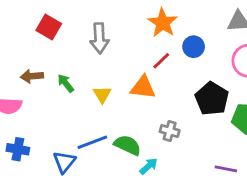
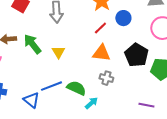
green arrow: (66, 83) -> (32, 44), size x1.5
orange triangle: (143, 87) -> (101, 53), moved
blue triangle: (64, 162) -> (31, 100), turned -30

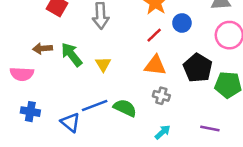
cyan arrow: (91, 103) -> (163, 132), moved

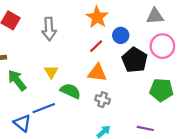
green arrow: (72, 55) -> (17, 80), moved
black pentagon: (198, 68) -> (135, 60), moved
green semicircle: (125, 108) -> (70, 91), moved

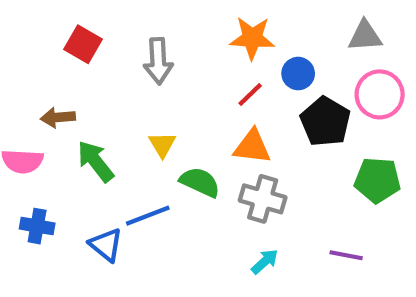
orange star: (97, 17) -> (252, 38), turned -30
gray cross: (103, 100) -> (263, 199), size x1.5

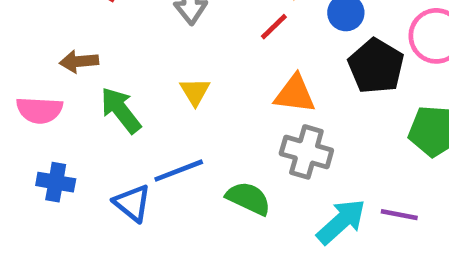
red line: (250, 94) -> (274, 27), moved
green semicircle: (200, 182) -> (248, 198), moved
cyan arrow: (265, 262) -> (341, 222), moved, size x1.6

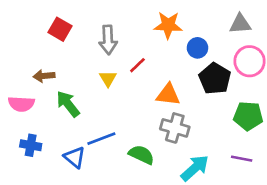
red line: (274, 27) -> (137, 65), moved
yellow triangle: (195, 92) -> (108, 79), moved
purple line: (399, 215) -> (242, 159), moved

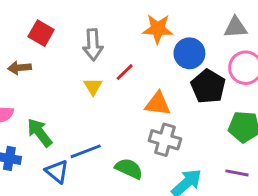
blue circle: (197, 48) -> (189, 53), size x1.4
brown arrow: (44, 76) -> (19, 68), moved
green arrow: (68, 104) -> (40, 133), moved

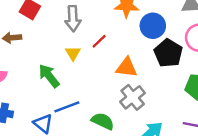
green arrow: (40, 133) -> (49, 76), moved
gray cross: (165, 140) -> (133, 97), turned 35

